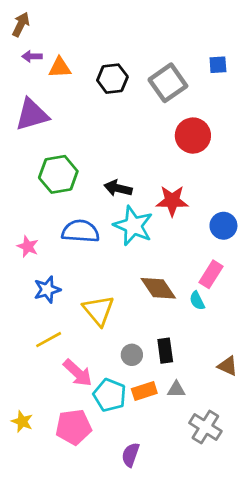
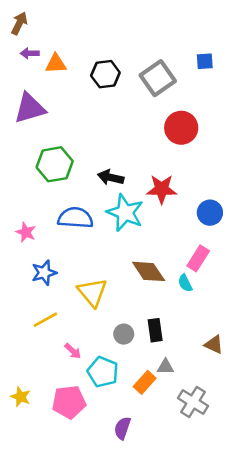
pink arrow: (78, 373) -> (73, 351), size x0.6
orange rectangle: (144, 391) -> (145, 382), moved, turned -30

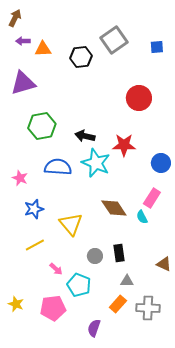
gray square: (158, 78) -> (114, 40), moved
orange rectangle: (145, 382) -> (118, 304), moved
gray cross: (193, 402) -> (148, 308), turned -30

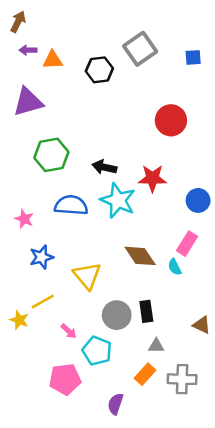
gray circle: (95, 256) -> (117, 315), size x1.5
yellow star: (16, 304) -> (19, 320), moved

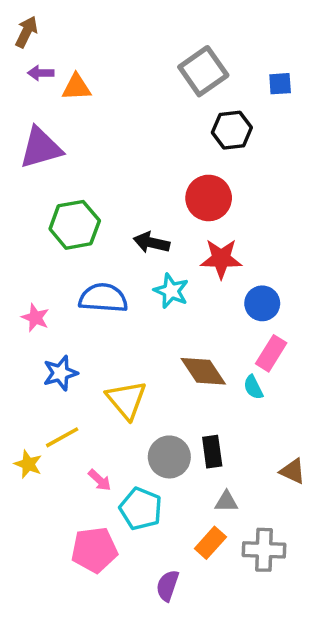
black hexagon: (99, 70) -> (232, 130), moved
red circle: (171, 120) -> (209, 198), moved
cyan star: (118, 200) -> (171, 291), size x0.7
blue circle: (198, 200) -> (262, 303), moved

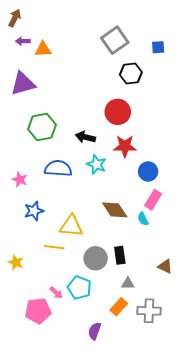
yellow triangle: (126, 400) -> (71, 226), turned -45
yellow line: (62, 437) -> (54, 247), moved, turned 36
pink arrow: (100, 480) -> (56, 293), moved
pink pentagon: (94, 550) -> (38, 311), moved

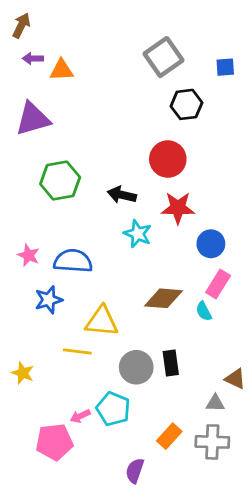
blue semicircle: (58, 168) -> (73, 261), moved
brown diamond: (115, 210) -> (163, 298), turned -52
gray triangle: (128, 284) -> (215, 403), moved
pink arrow: (56, 293) -> (80, 416), turned 112

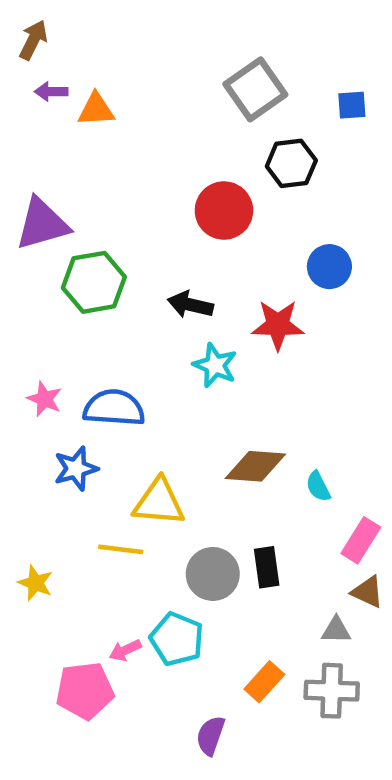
purple triangle: (33, 119) -> (42, 224), moved
red circle: (168, 159) -> (224, 211), moved
blue circle: (211, 244) -> (329, 267), moved
pink rectangle: (218, 284) -> (361, 540), moved

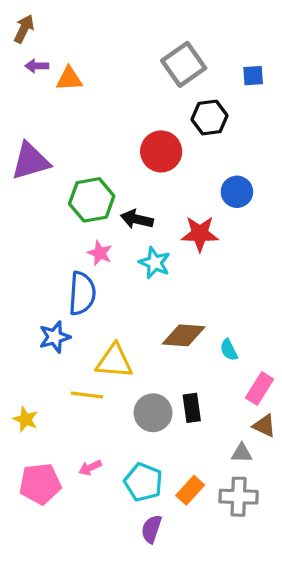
green hexagon: (94, 282) -> (92, 200), moved
pink star: (44, 399) -> (100, 253), moved
blue semicircle: (114, 408) -> (82, 293), turned 90
cyan pentagon: (177, 639) -> (143, 482), moved
pink pentagon: (85, 691) -> (40, 484), moved

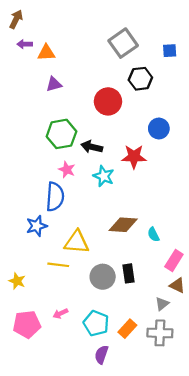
purple triangle: (30, 161) -> (54, 84), moved, size x0.6
gray triangle: (242, 453) -> (162, 304), turned -40

